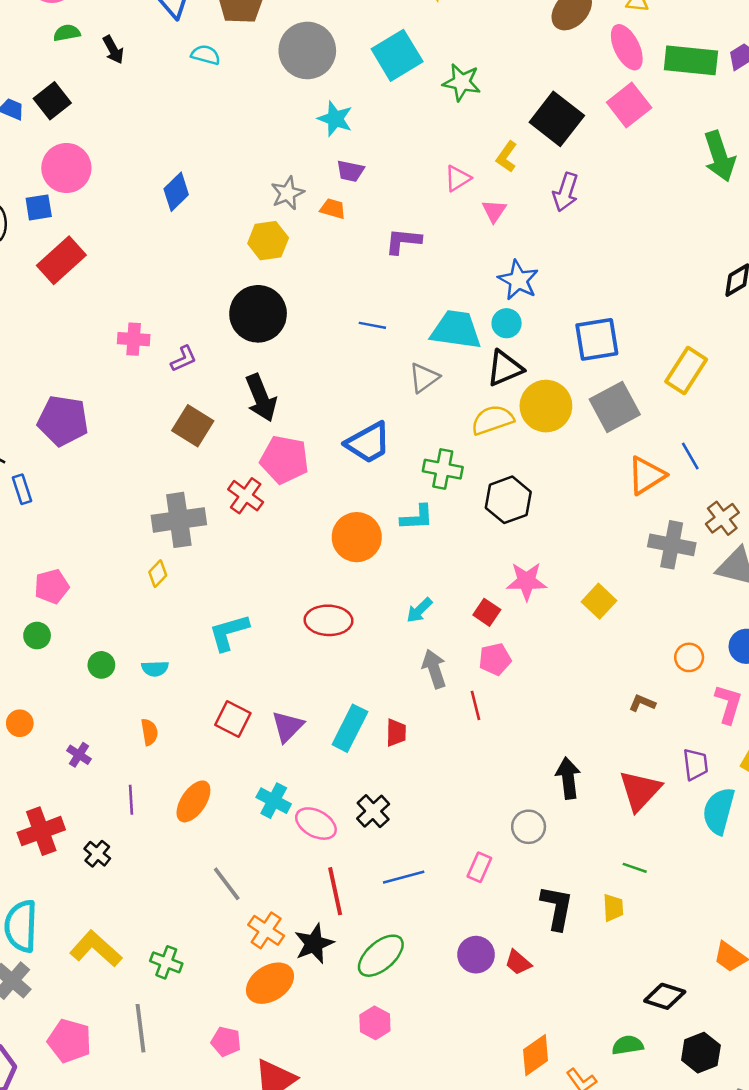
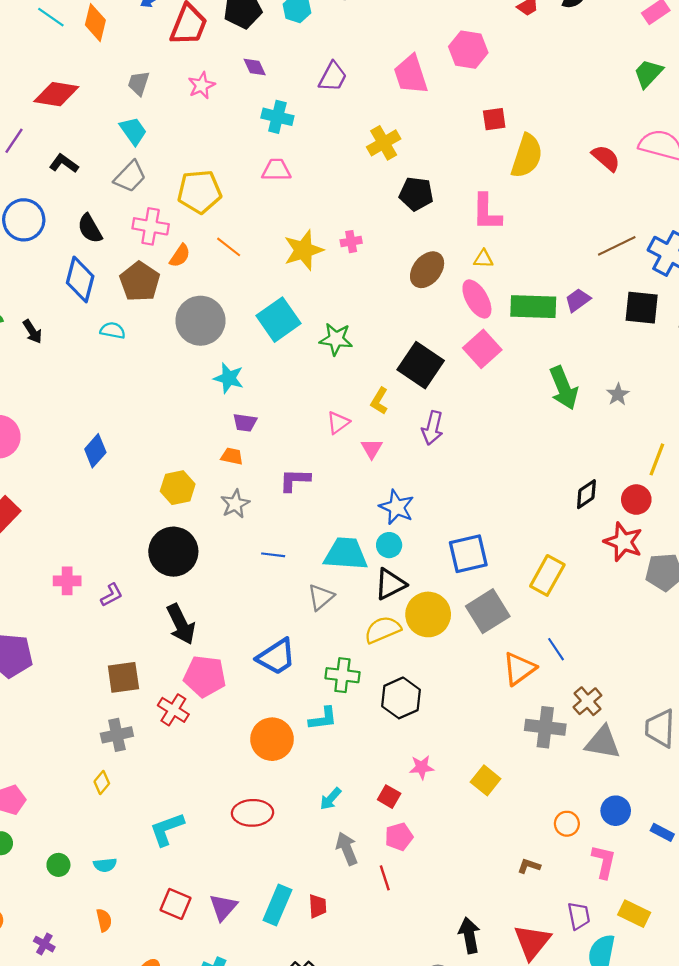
gray star: (288, 193) -> (235, 504), moved
brown square: (193, 426) -> (123, 677), moved, turned -36
gray cross: (179, 520) -> (117, 735), size x0.7
pink star: (527, 581) -> (422, 767), size x0.7

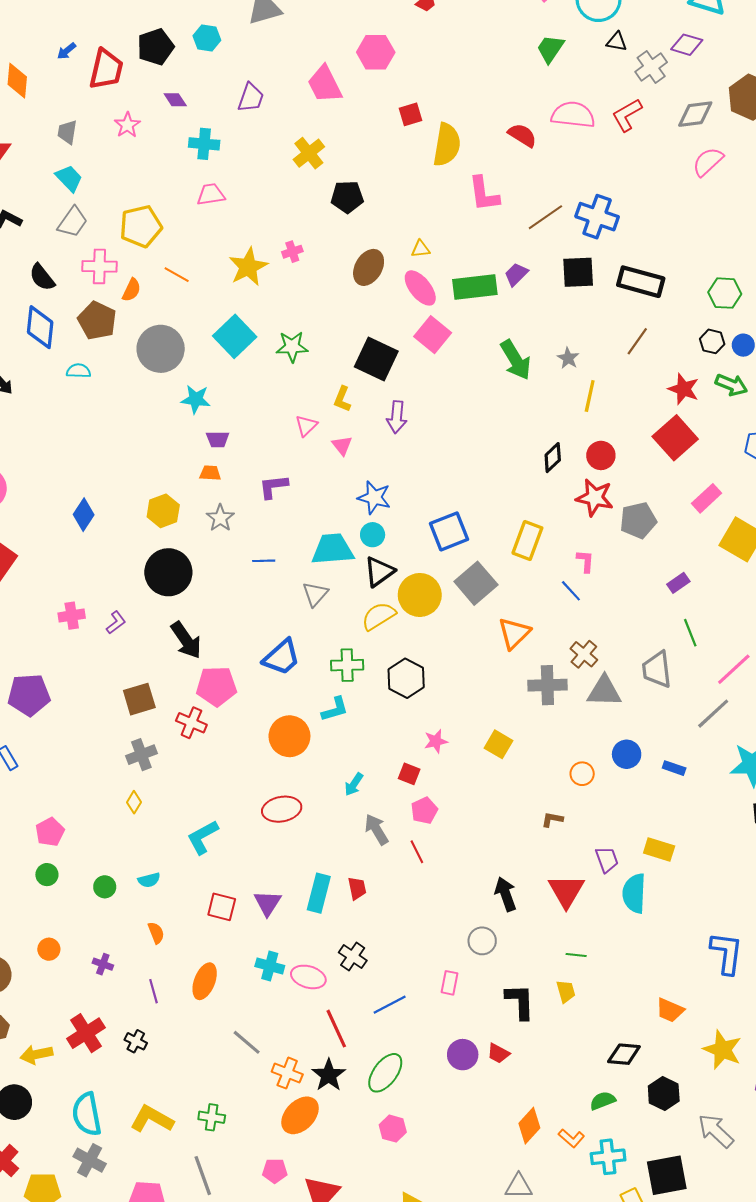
pink L-shape: (487, 212) -> (484, 194), moved
blue diamond: (95, 451) -> (84, 515), moved
yellow line: (657, 459) -> (590, 396), moved
blue line: (556, 649) -> (571, 591), moved
pink L-shape: (604, 862) -> (585, 561), moved, size x0.7

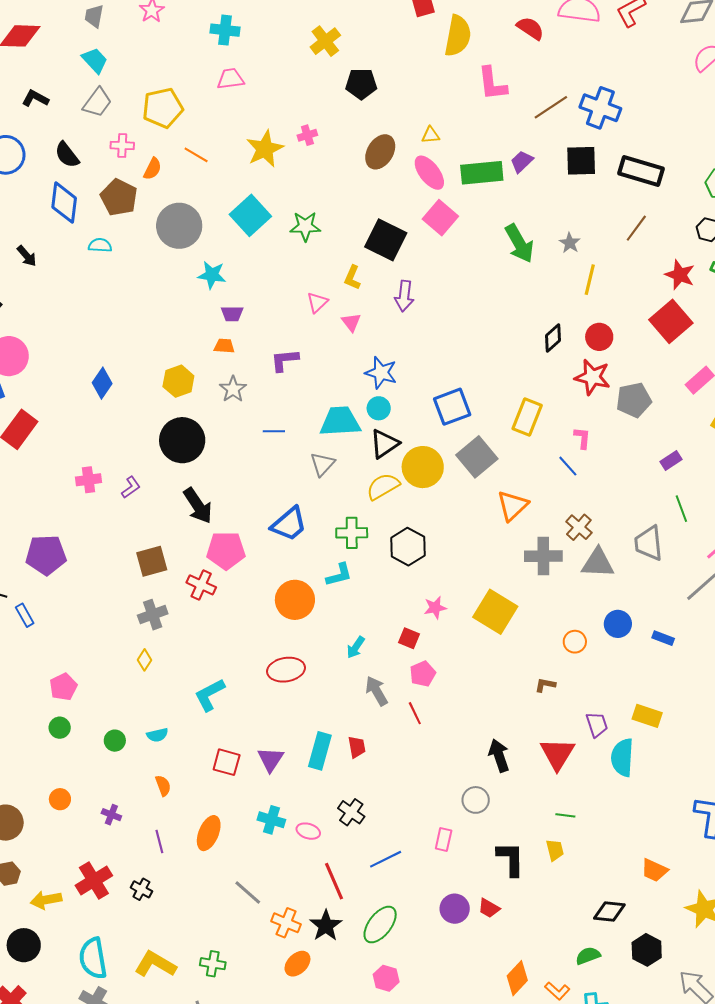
pink cross: (99, 266) -> (122, 146), size x0.7
yellow square: (498, 744) -> (495, 612), size x1.6
pink ellipse: (308, 977) -> (308, 831), size x0.7
orange ellipse: (300, 1115) -> (297, 964), size x0.7

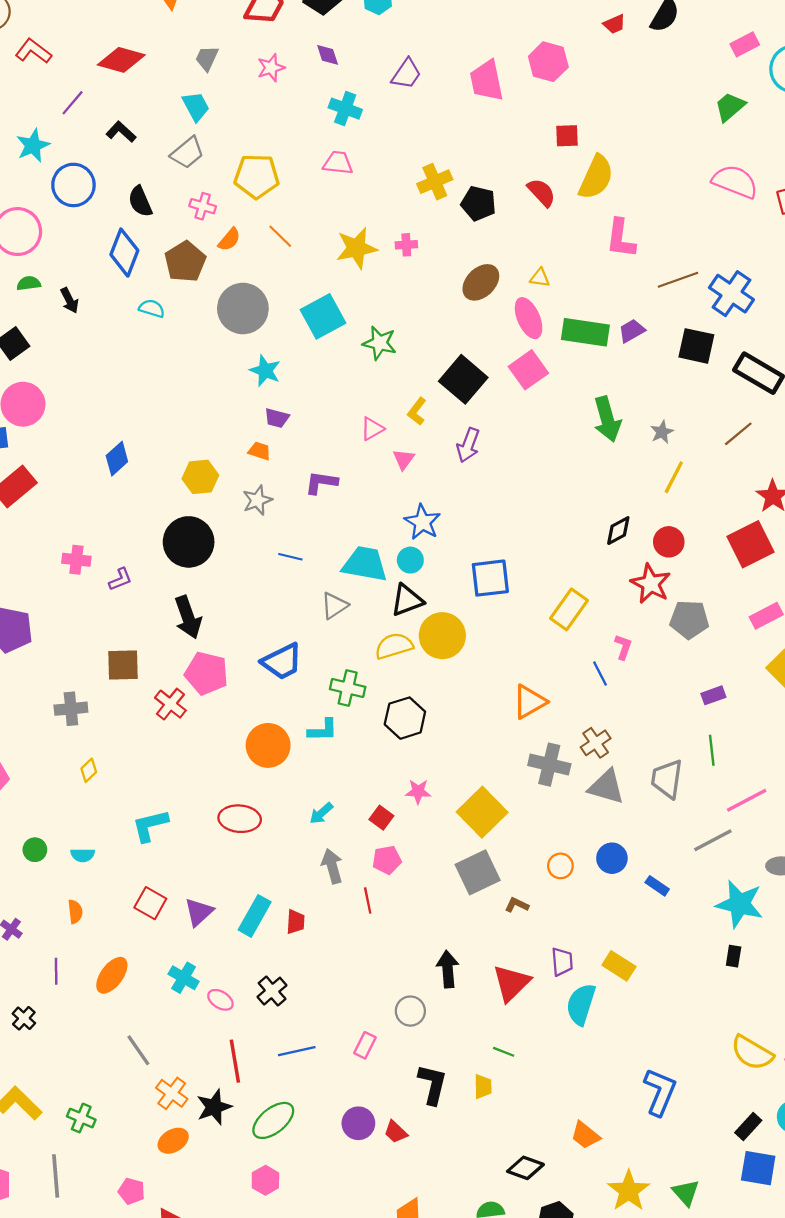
red semicircle: (530, 28) -> (542, 192), moved
yellow cross: (325, 41) -> (435, 182), moved
gray square: (477, 457) -> (478, 872), moved
gray cross: (153, 615) -> (71, 709), moved

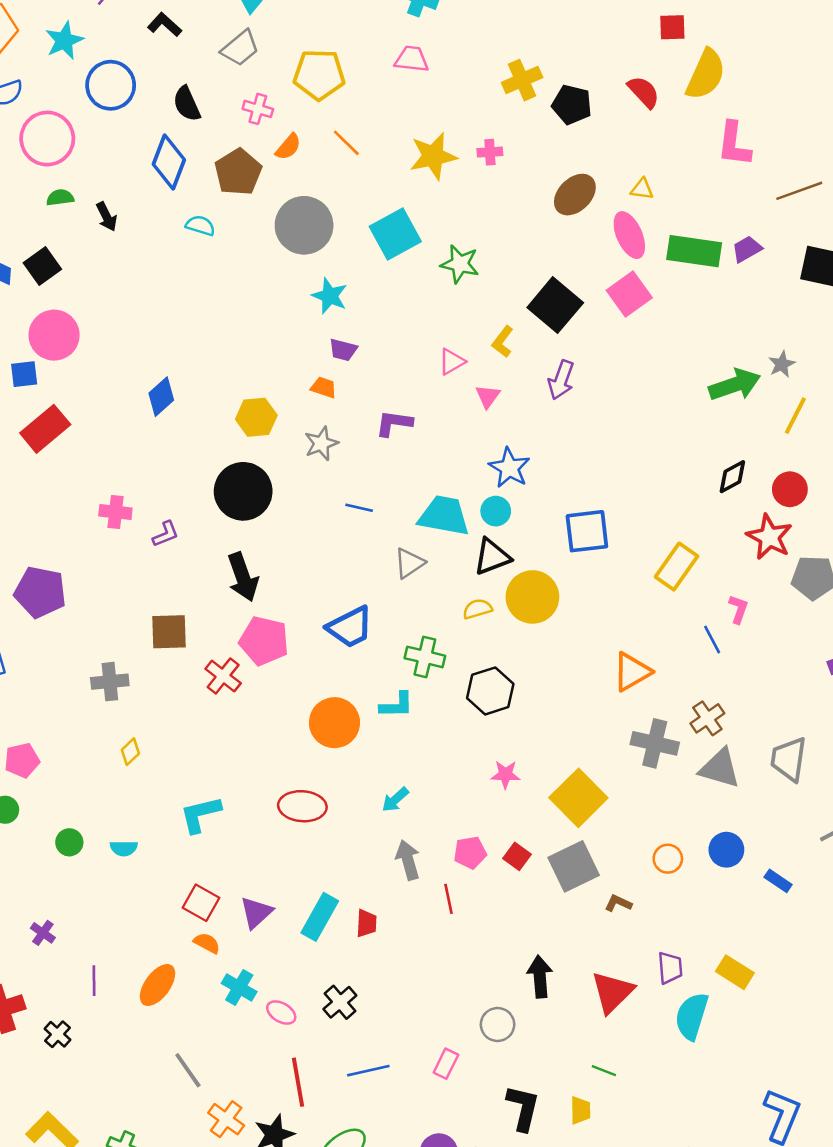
green arrow: (607, 419) -> (735, 385), moved, turned -93
yellow semicircle: (394, 646) -> (477, 609), size x0.7
red square: (381, 818) -> (517, 856), moved
orange semicircle: (75, 912) -> (207, 943), moved, turned -55

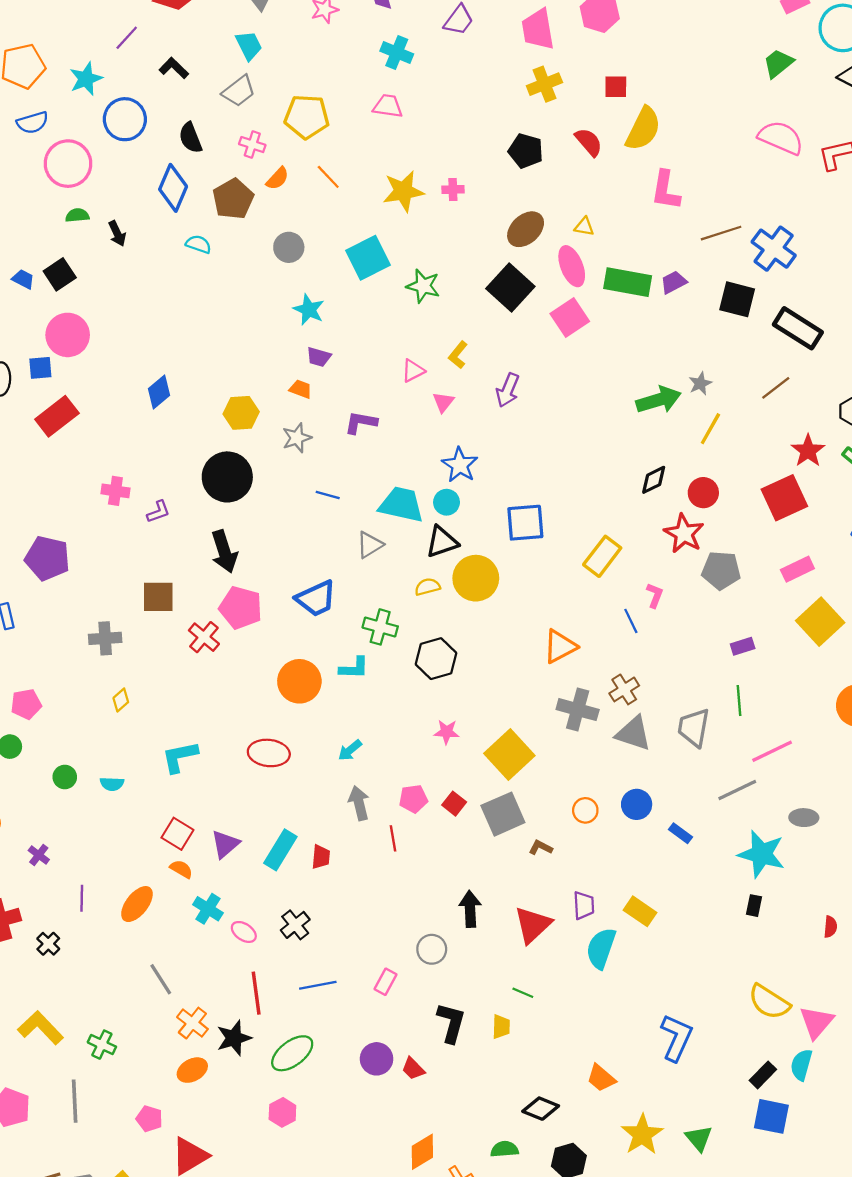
yellow cross: (522, 80) -> (544, 84), moved
gray circle: (304, 225) -> (289, 247), size x0.6
black square: (555, 305) -> (510, 287), moved

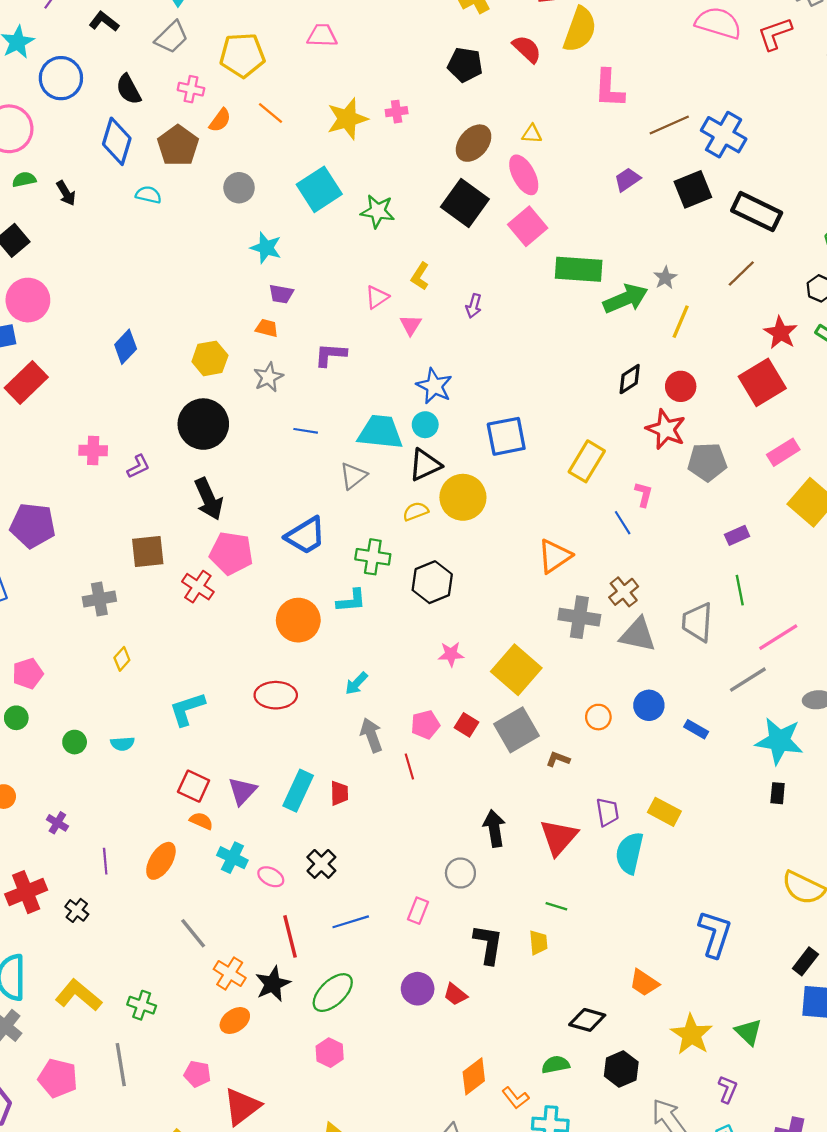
green rectangle: (628, 282) -> (579, 269), moved
black square: (737, 299) -> (693, 189), turned -30
purple arrow: (508, 390) -> (474, 306), size x0.7

